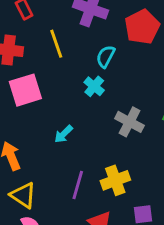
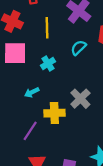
cyan cross: (94, 86) -> (48, 64), moved
yellow cross: (115, 180) -> (54, 113), moved

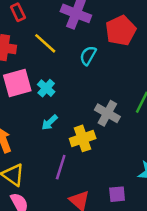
yellow line: (47, 28) -> (45, 43), turned -30
cyan cross: (48, 64) -> (46, 88), moved

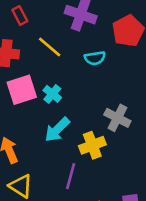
cyan semicircle: (88, 56) -> (95, 58), turned -126
cyan arrow: (50, 122) -> (57, 130), size x1.5

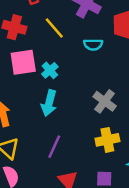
cyan arrow: (57, 130) -> (49, 103), turned -40
yellow cross: (92, 145) -> (107, 140), moved

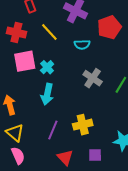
gray cross: (105, 101) -> (93, 78), moved
yellow cross: (107, 140) -> (83, 125), moved

